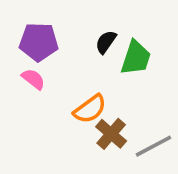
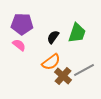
black semicircle: (106, 42) -> (53, 37), moved
gray line: (153, 146) -> (84, 70), moved

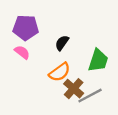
green trapezoid: (77, 33) -> (98, 60), moved
gray line: (84, 70) -> (90, 96), moved

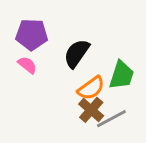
black semicircle: (62, 43) -> (77, 53), size x1.5
orange semicircle: (60, 72) -> (91, 88), moved

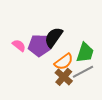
purple pentagon: (32, 35) -> (39, 45), moved
gray line: (111, 119) -> (83, 72), moved

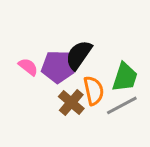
orange semicircle: (64, 62) -> (94, 91), turned -66
brown cross: (64, 77) -> (71, 103), moved

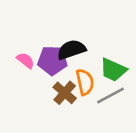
black semicircle: (79, 55) -> (71, 50), turned 36
green trapezoid: (125, 77) -> (113, 70), turned 96

